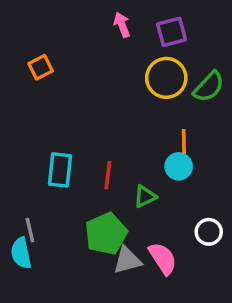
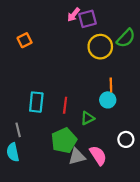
pink arrow: (122, 25) -> (74, 15), turned -120
purple square: (172, 32) -> (87, 19), moved
green semicircle: (209, 87) -> (126, 38), moved
gray line: (30, 230) -> (18, 130), moved

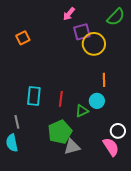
purple square: (87, 19) -> (82, 32), moved
green semicircle: (126, 38) -> (116, 17), moved
cyan circle: (108, 100) -> (97, 101), moved
pink semicircle: (98, 155) -> (111, 147), moved

